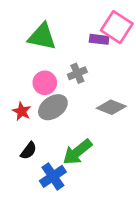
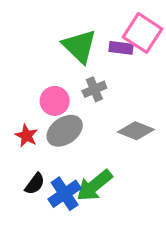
green triangle: (42, 37) -> (80, 46), moved, turned 32
blue cross: (53, 176) -> (65, 194), moved

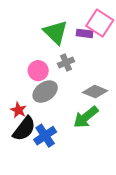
red star: (26, 136) -> (18, 110), moved
black semicircle: (35, 184) -> (24, 129), size x1.6
green arrow: (94, 185) -> (86, 117), moved

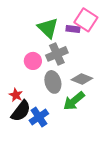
gray cross: (66, 62) -> (57, 54), size x1.5
gray ellipse: (45, 92) -> (53, 82), moved, turned -70

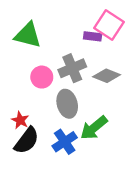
green triangle: (48, 28) -> (28, 35), moved, turned -30
gray diamond: (82, 79) -> (107, 76), moved
blue cross: (39, 117) -> (65, 142), moved

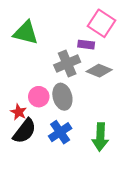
purple rectangle: (93, 36) -> (86, 45), moved
pink circle: (42, 77) -> (39, 97), moved
green arrow: (94, 128) -> (100, 137), moved, turned -48

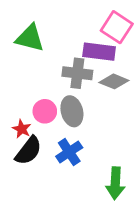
purple rectangle: (86, 45) -> (99, 52), size x1.6
gray cross: (67, 64) -> (77, 73), turned 30
green arrow: (100, 137) -> (115, 183), moved

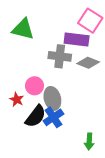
gray ellipse: (72, 111) -> (52, 98), moved
black semicircle: (28, 151) -> (36, 116), moved
green arrow: (115, 183) -> (89, 142), size x0.7

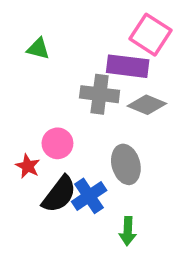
green triangle: (23, 29) -> (38, 49), size x0.6
gray ellipse: (52, 98) -> (126, 164), moved
green arrow: (89, 142) -> (128, 231), moved

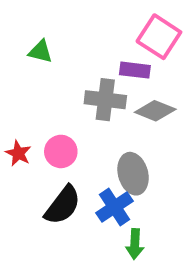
purple rectangle: (128, 66) -> (135, 70), size x0.7
red star: (28, 166) -> (18, 153), moved
blue cross: (89, 196) -> (115, 207), moved

